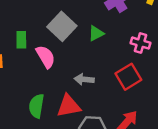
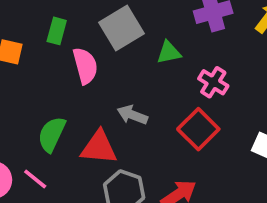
pink cross: (141, 43) -> (213, 82), moved
red square: (128, 77) -> (198, 129), turned -30

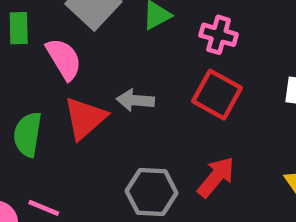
green semicircle: (52, 134) -> (28, 134), moved
red triangle: (99, 147) -> (85, 118), moved, turned -30

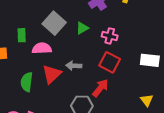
pink semicircle: (64, 59) -> (42, 48), turned -60
red arrow: (216, 177) -> (100, 88), moved

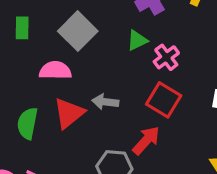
green triangle: (82, 28) -> (137, 40), moved
green rectangle: (22, 35) -> (22, 28), moved
pink cross: (110, 36) -> (166, 57), turned 35

